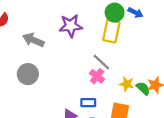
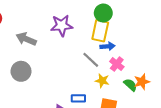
blue arrow: (135, 13) -> (107, 46), moved, turned -32
pink cross: (97, 76) -> (117, 64), moved
yellow star: (127, 84) -> (102, 81), moved

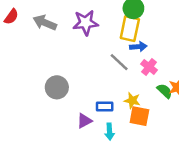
gray arrow: (26, 39) -> (45, 23), moved
gray circle: (21, 71) -> (57, 87), moved
yellow star: (102, 81) -> (132, 101), moved

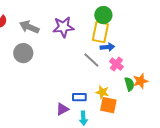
gray circle: (57, 87) -> (23, 53), moved
green semicircle: (165, 91) -> (129, 84), turned 32

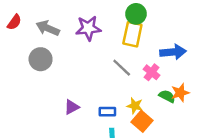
blue arrow: (107, 47) -> (173, 52), moved, size x1.5
green semicircle: (129, 84) -> (167, 96), turned -48
orange square: (108, 105) -> (142, 121), turned 30
purple triangle: (62, 109) -> (72, 107), moved

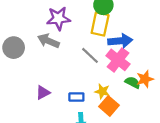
gray arrow: (48, 28) -> (48, 41), moved
blue arrow: (173, 52) -> (120, 41), moved
pink cross: (152, 72) -> (118, 60), size x1.5

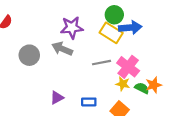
yellow rectangle: (100, 24) -> (111, 33), turned -70
blue arrow: (120, 41) -> (130, 28), moved
gray line: (90, 55) -> (102, 63), turned -54
yellow star: (102, 91) -> (123, 84), moved

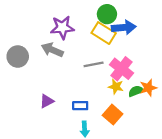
green semicircle: (142, 88) -> (136, 91), turned -48

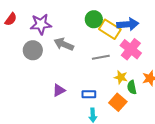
green circle: (107, 14) -> (94, 19), moved
purple star: (62, 28) -> (41, 24), moved
pink cross: (121, 69) -> (131, 49), moved
green semicircle: (136, 91) -> (132, 87), moved, turned -80

